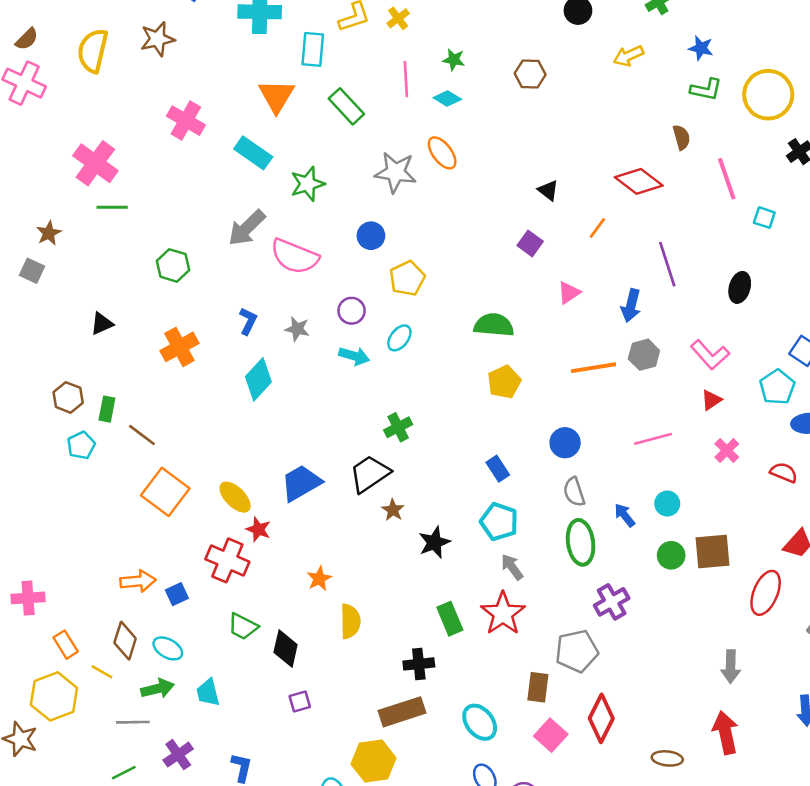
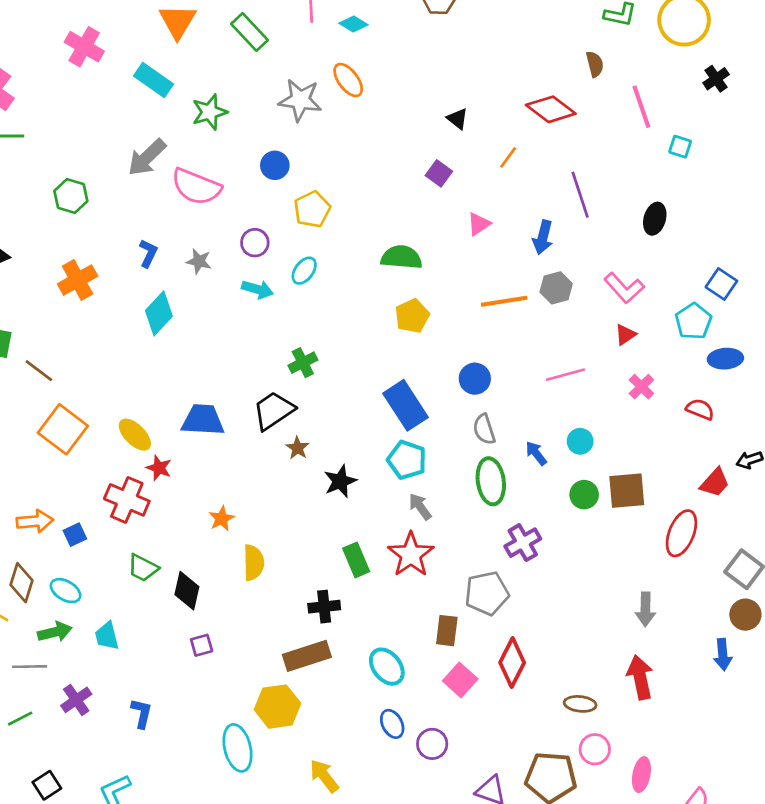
blue rectangle: (498, 469) -> (405, 405), size x1.8
blue trapezoid: (301, 483) -> (203, 420), turned 33

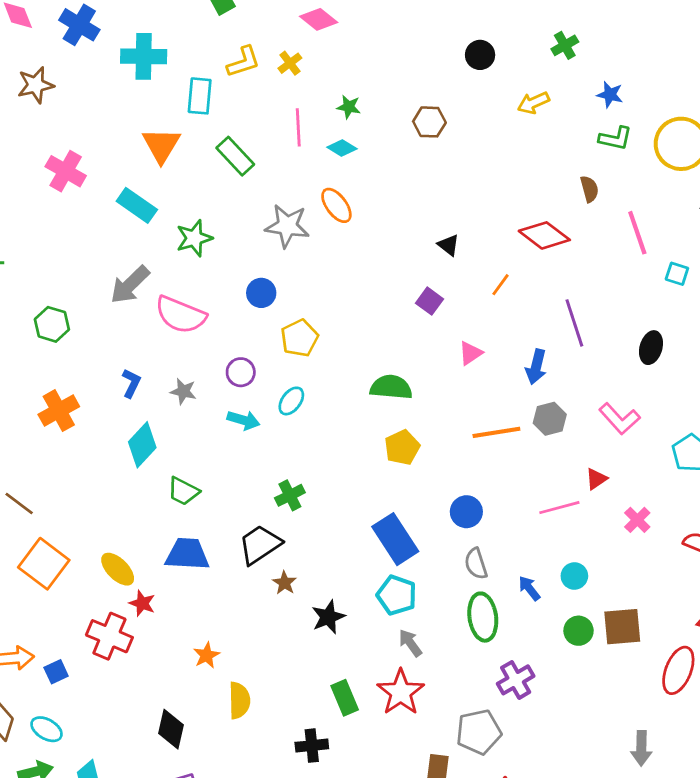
red triangle: (625, 335) -> (596, 479), moved
green trapezoid: (143, 568) -> (183, 491), moved

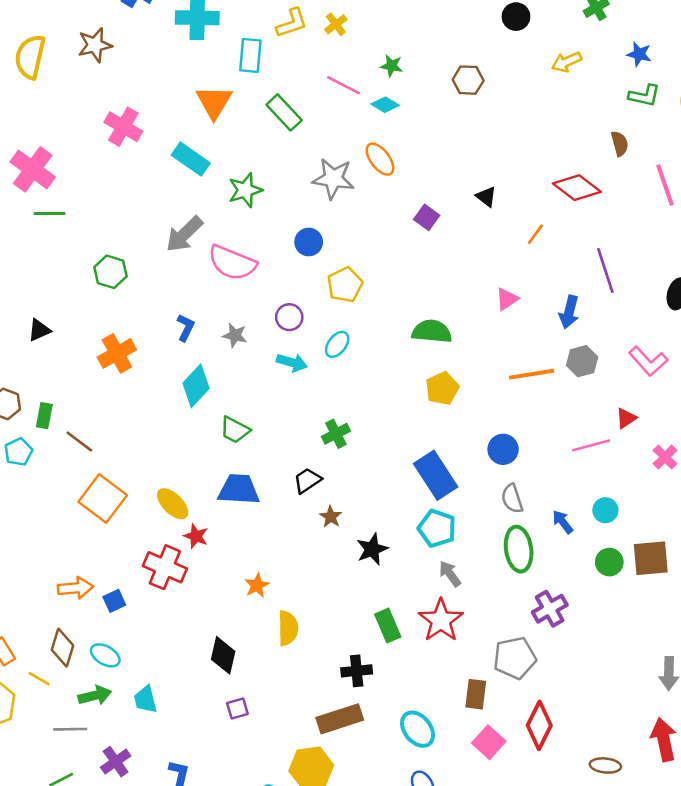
pink line: (298, 127) -> (344, 85), turned -60
purple square: (429, 301) -> (427, 217), moved
black trapezoid: (260, 545) -> (307, 480), size x0.7

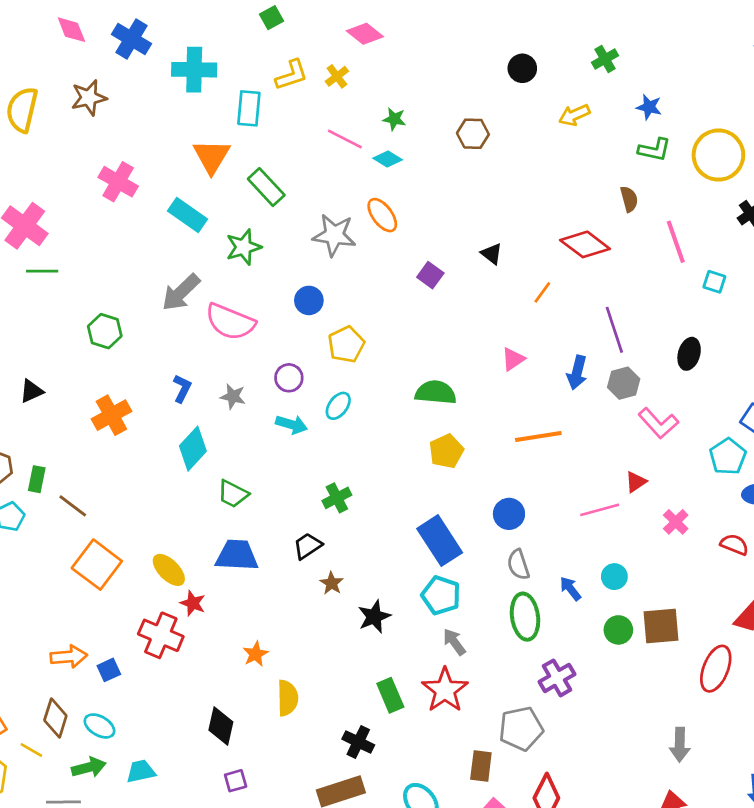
green rectangle: (284, 112) -> (266, 187), moved
gray hexagon: (582, 361) -> (624, 383), moved
black cross: (357, 671) -> (358, 742), turned 32
cyan trapezoid: (145, 699) -> (141, 771), turned 92

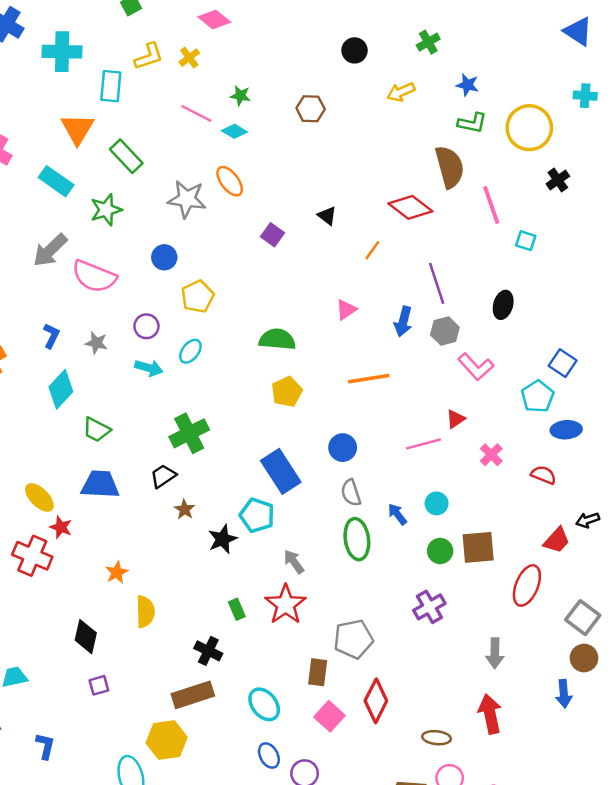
brown semicircle: (629, 199) -> (450, 167), size x1.8
green cross: (337, 498) -> (189, 433), size x1.5
cyan pentagon: (441, 595) -> (257, 515), moved
purple cross: (557, 678) -> (429, 607), moved
green rectangle: (390, 695) -> (237, 609), size x0.7

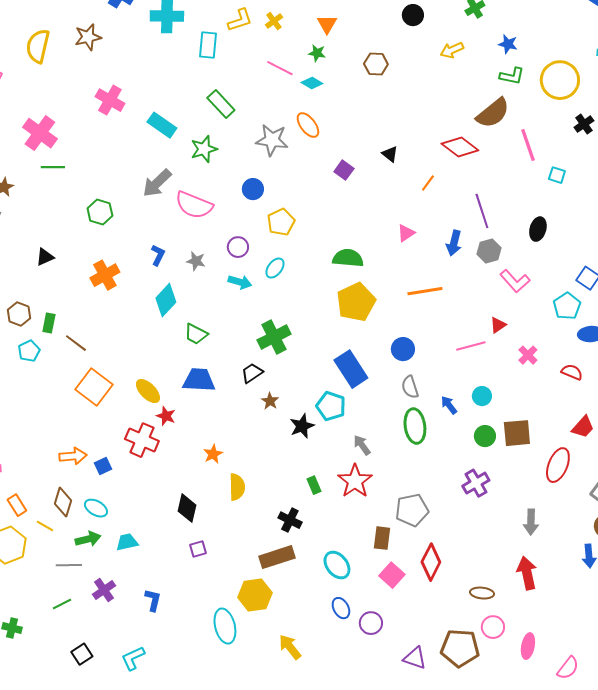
orange triangle: (77, 129) -> (327, 24), moved, size x0.7
brown semicircle: (450, 167) -> (493, 113), turned 66
yellow pentagon: (287, 392) -> (356, 302), size x1.5

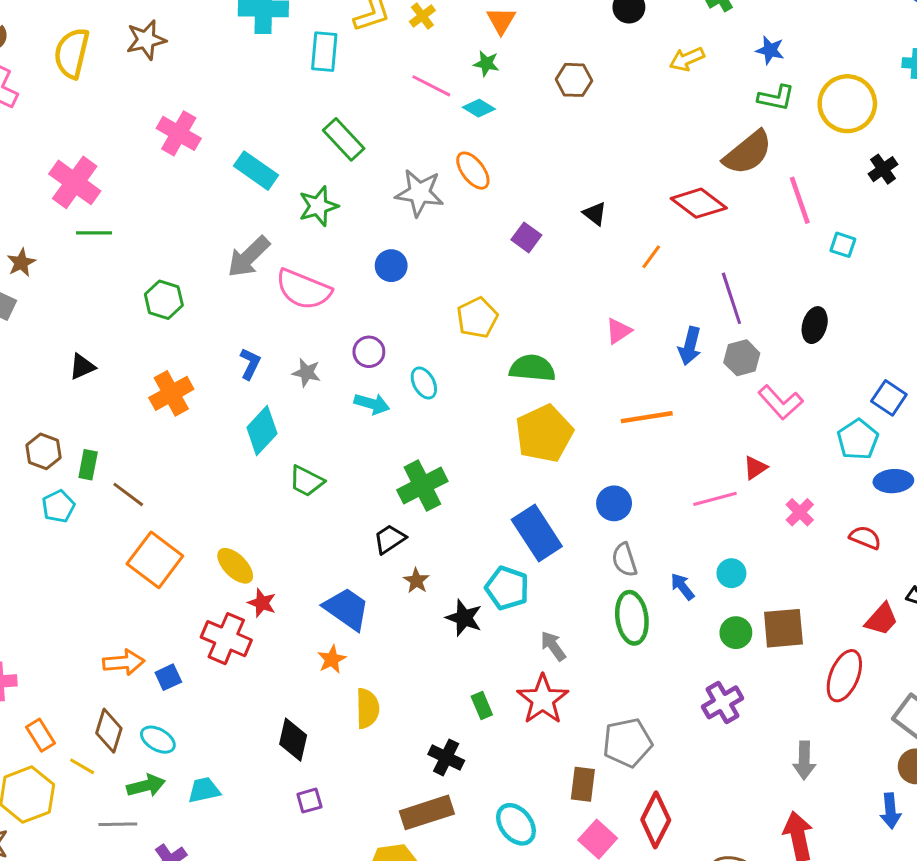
yellow pentagon: (281, 222) -> (477, 318), moved
cyan ellipse: (275, 268) -> (424, 383), turned -65
blue trapezoid: (199, 380) -> (347, 609), moved, turned 32
black star: (302, 426) -> (464, 618), turned -30

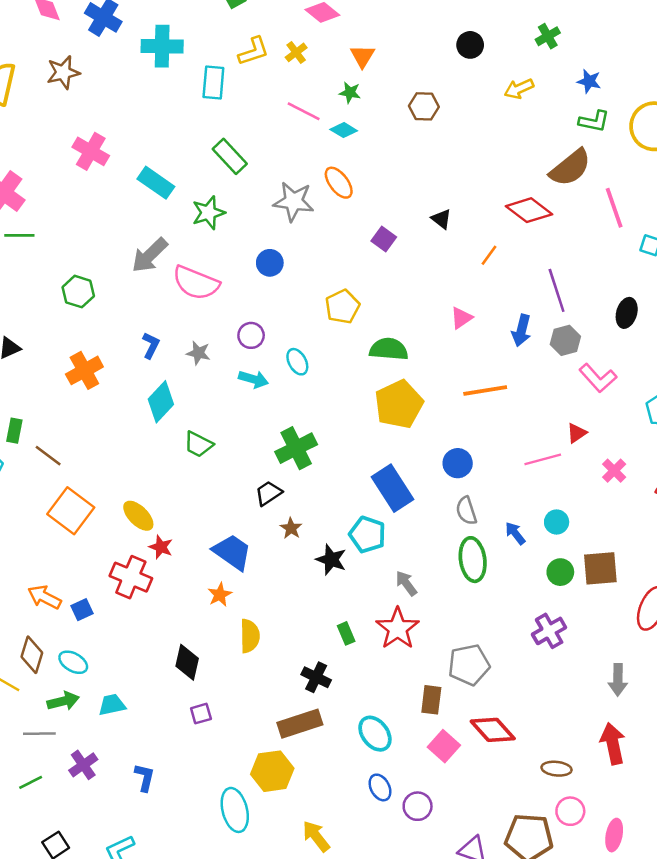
orange arrow: (124, 662) -> (44, 597), turned -148
red diamond: (656, 820) -> (493, 730), turned -69

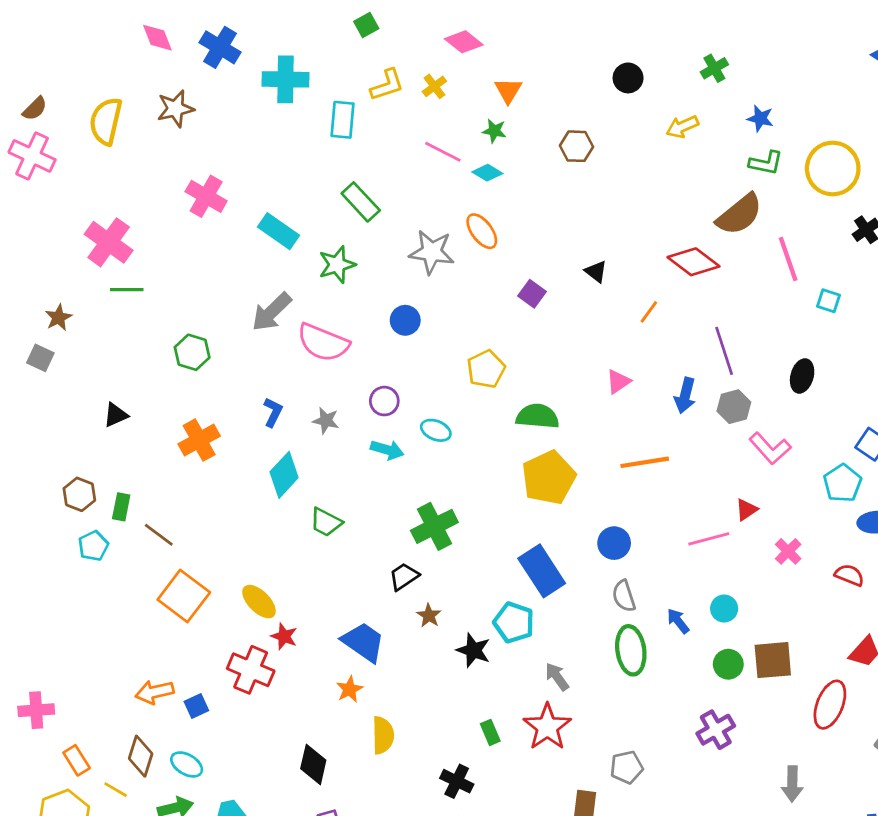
cyan ellipse: (297, 362) -> (436, 430), turned -40
orange arrow: (44, 597) -> (155, 692), turned -40
gray pentagon: (469, 665) -> (627, 767), size x0.7

